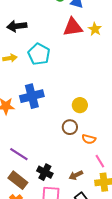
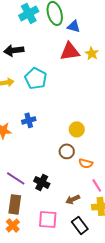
blue cross: (32, 96) -> (29, 120), size x0.6
black cross: (45, 172) -> (42, 182), moved
brown rectangle: (18, 180) -> (15, 204), turned 60

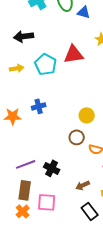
red triangle: (70, 51) -> (74, 54), moved
purple line: (16, 178) -> (26, 164), turned -54
pink square: (48, 219) -> (47, 202), moved

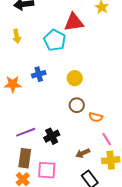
cyan pentagon: (46, 64) -> (55, 40), moved
yellow arrow: (17, 68) -> (17, 36), turned 88
yellow circle: (87, 115) -> (75, 78), moved
black cross: (52, 168) -> (52, 136), turned 35

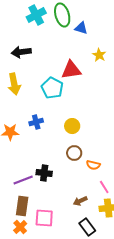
yellow arrow: (17, 36) -> (14, 84), size x1.5
black cross: (52, 136) -> (44, 173), moved, turned 35

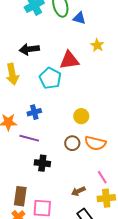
black arrow: (21, 52) -> (29, 49), moved
yellow circle: (72, 126) -> (81, 116), moved
orange semicircle: (93, 165) -> (95, 143), moved, size x1.5
purple line: (23, 180) -> (29, 138), moved, turned 36

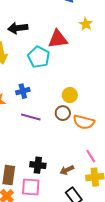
purple line: (29, 138) -> (31, 117), moved
brown circle: (72, 143) -> (63, 113), moved
black cross: (42, 163) -> (38, 165), moved

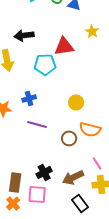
cyan pentagon: (39, 57) -> (45, 64), turned -30
brown circle: (63, 113) -> (69, 138), moved
black cross: (38, 165) -> (44, 172), turned -35
brown arrow: (67, 170) -> (73, 177), size x1.5

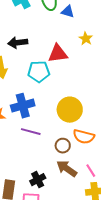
blue cross: (29, 98) -> (23, 106), size x1.6
yellow circle: (76, 102) -> (70, 110), size x1.6
brown arrow: (73, 177) -> (67, 169), moved, turned 60

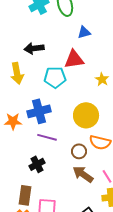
blue triangle: (68, 12) -> (84, 32), moved, turned -32
yellow star: (86, 39) -> (102, 79), moved
black cross: (38, 180) -> (37, 164), moved

